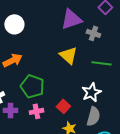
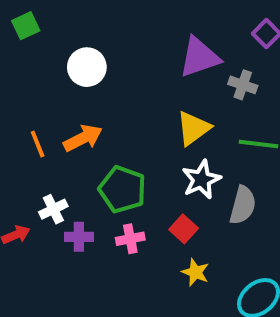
yellow triangle: (68, 55) -> (193, 128), turned 42
white star: (91, 92) -> (201, 180), moved
gray semicircle: (93, 116) -> (243, 205), moved

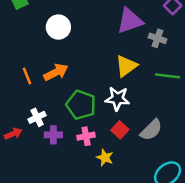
white star: (201, 180) -> (117, 99), moved, turned 30
gray semicircle: (243, 205) -> (151, 130), moved, turned 30
yellow star: (195, 272) -> (105, 158), moved

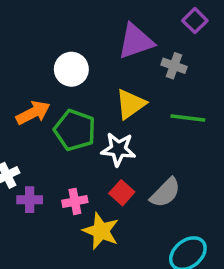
white circle: (58, 27) -> (71, 69), moved
green pentagon: (81, 105) -> (75, 130), moved
yellow star: (105, 158) -> (101, 231), size x1.5

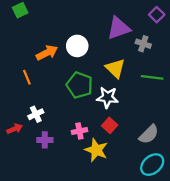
yellow triangle: (131, 104) -> (115, 68), turned -40
orange arrow: (33, 113) -> (47, 53), moved
gray semicircle: (165, 193) -> (149, 134), moved
purple cross: (30, 200) -> (45, 140), moved

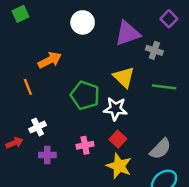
white circle: (77, 46) -> (83, 22), moved
yellow star: (96, 150) -> (119, 166), moved

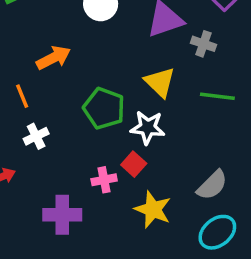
white cross: (38, 127) -> (36, 136), moved
red square: (118, 139) -> (134, 164), moved
purple cross: (47, 155) -> (62, 215), moved, size x1.5

